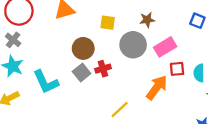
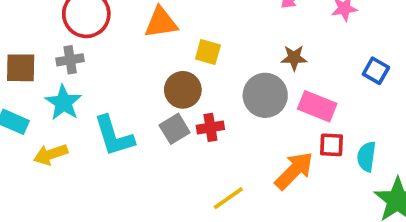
yellow square: (108, 23) -> (208, 52), moved
gray cross: (13, 40) -> (70, 60), turned 35
pink rectangle: (165, 47) -> (317, 106), turned 45

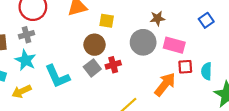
blue square: (376, 71) -> (206, 20), turned 32

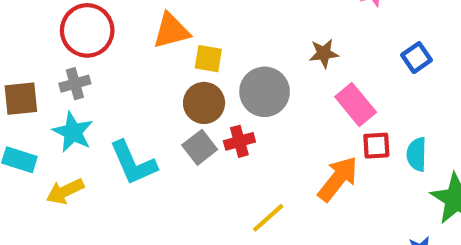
yellow square: (107, 21) -> (208, 59), moved
gray circle: (143, 42) -> (265, 92), moved
pink rectangle: (174, 45) -> (356, 104), turned 35

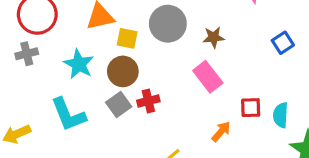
gray circle: (265, 92) -> (168, 24), moved
pink rectangle: (356, 104) -> (208, 77), moved
cyan star: (73, 132) -> (79, 64), moved
orange arrow: (338, 179) -> (221, 132), size x0.6

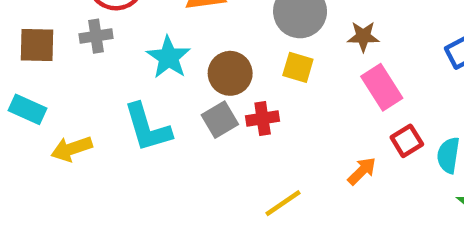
yellow square: (127, 38) -> (298, 67), moved
pink rectangle: (208, 77) -> (382, 87), moved
red square: (251, 108) -> (407, 141), turned -35

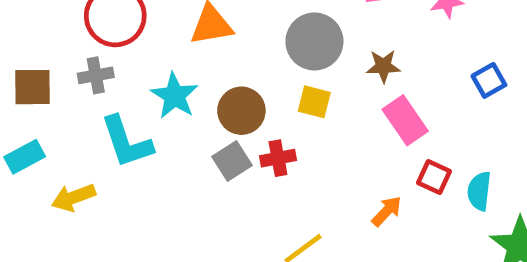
cyan rectangle: (28, 109) -> (25, 157), turned -51
cyan L-shape: (147, 128) -> (127, 142), moved
red square: (407, 141) -> (434, 177), turned -32

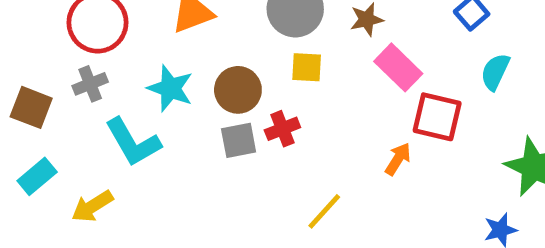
brown square: (32, 87) -> (31, 107), turned 33
gray square: (232, 161) -> (239, 140), turned 33
red square: (434, 177) -> (437, 117), size x1.5
cyan semicircle: (479, 191) -> (495, 72), moved, turned 30

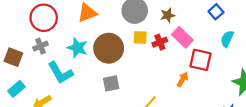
brown circle: (238, 90) -> (109, 48), size x1.4
red cross: (282, 129) -> (160, 42), moved
gray square: (239, 140) -> (111, 83), moved

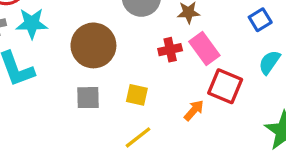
yellow square: (140, 37) -> (137, 95), moved
cyan star: (77, 48) -> (32, 24), moved, turned -30

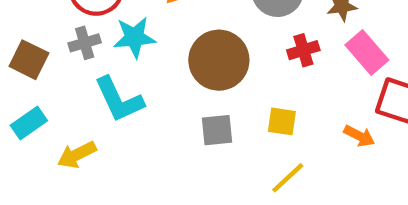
red cross: (170, 50) -> (303, 50), moved
orange arrow: (194, 110) -> (359, 136), turned 80

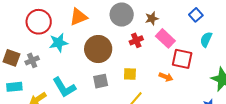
gray cross: (85, 43) -> (32, 60), moved
cyan L-shape: (119, 100) -> (64, 87), moved
cyan rectangle: (29, 123) -> (14, 87), turned 35

